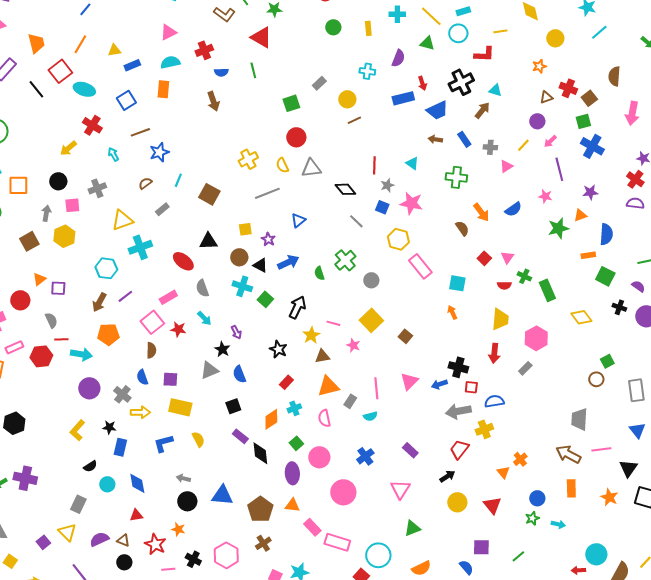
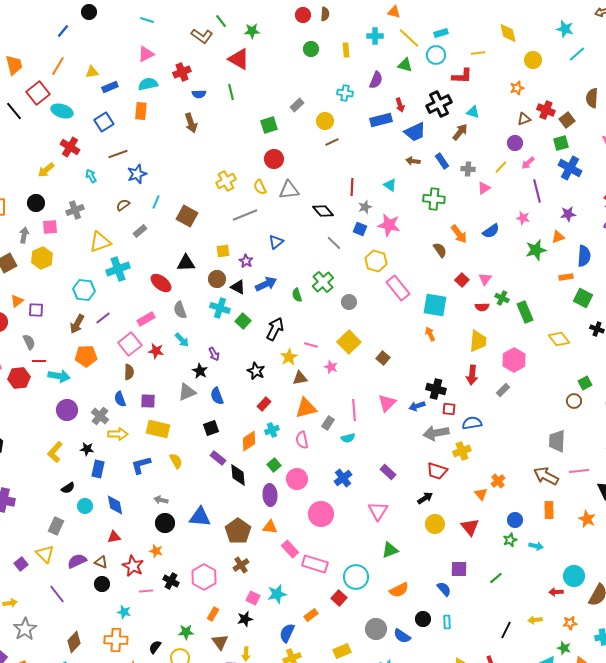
cyan square: (457, 283) -> (435, 305), size x1.4
red trapezoid: (459, 449) -> (437, 471), turned -110

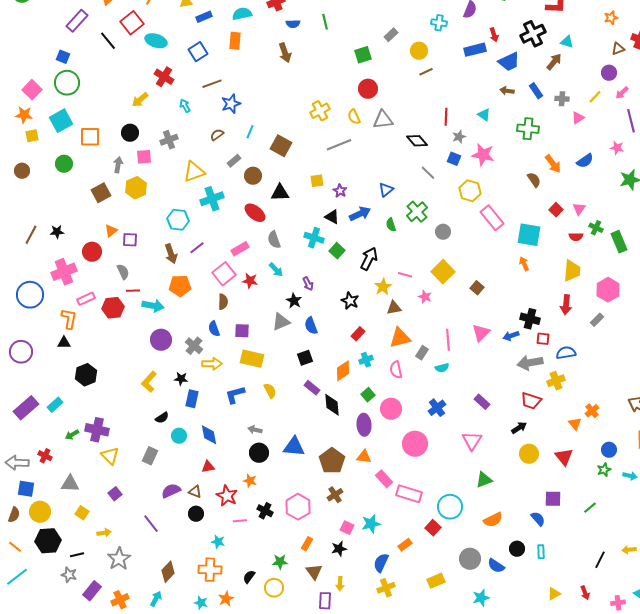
blue triangle: (276, 242) -> (386, 190), moved
brown circle: (217, 279) -> (253, 176), moved
brown arrow: (77, 324) -> (171, 254), turned -48
yellow triangle: (45, 554) -> (110, 456), moved

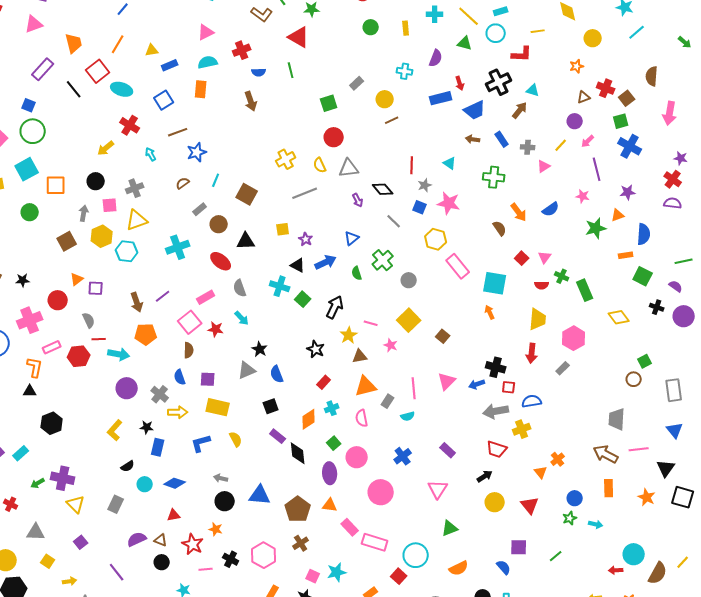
yellow triangle: (194, 172) -> (137, 220), moved
cyan hexagon: (178, 220) -> (127, 251), moved
purple arrow: (308, 284) -> (358, 200), moved
blue diamond: (209, 435) -> (175, 483), turned -60

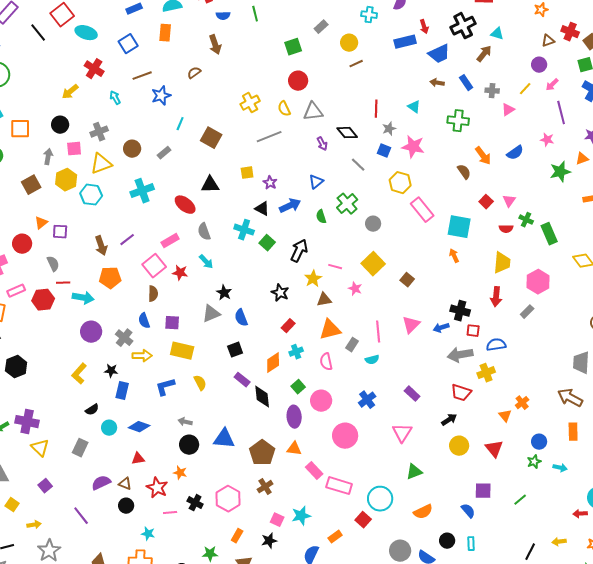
brown semicircle: (183, 183) -> (194, 73), moved
brown circle: (219, 224) -> (132, 149), moved

